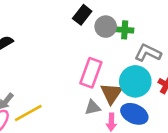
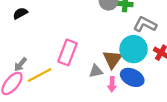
pink rectangle: (91, 73) -> (67, 52), moved

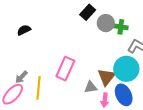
yellow line: (40, 75) -> (39, 88), turned -60
blue ellipse: (132, 77) -> (124, 95), turned 35

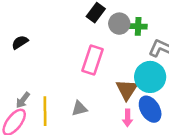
pink rectangle: (65, 69) -> (92, 60), moved
gray triangle: (91, 87) -> (79, 109), moved

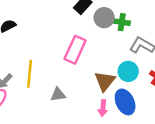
cyan circle: (150, 77) -> (128, 71), size x0.7
yellow line: (45, 111) -> (30, 74), moved

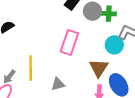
cyan circle: (128, 71) -> (114, 45), moved

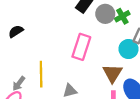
green cross: (109, 14) -> (122, 16), turned -32

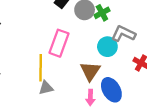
yellow line: (41, 74) -> (41, 68), moved

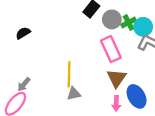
pink rectangle: (59, 43) -> (111, 49), moved, turned -45
cyan circle: (107, 47) -> (143, 27), moved

